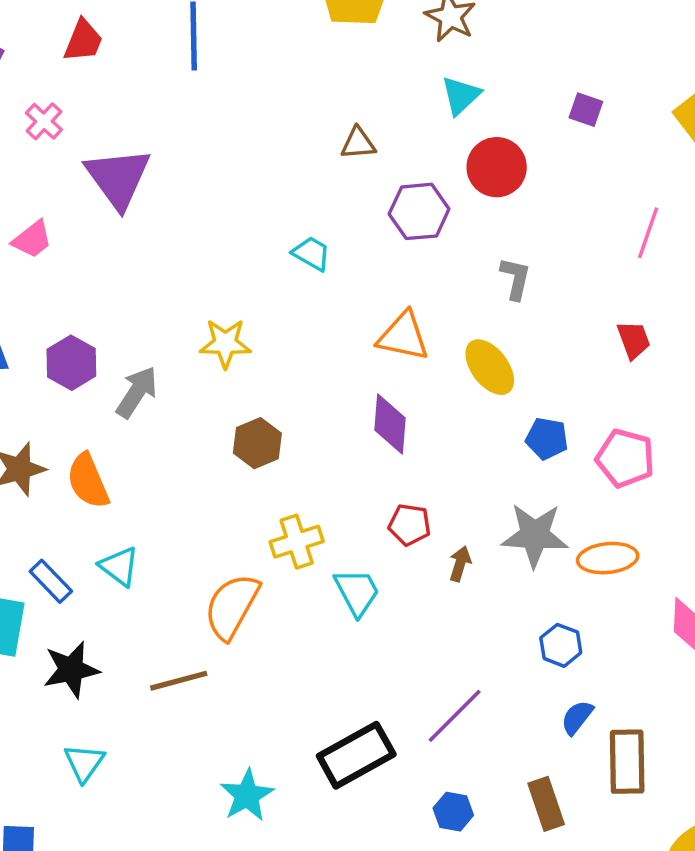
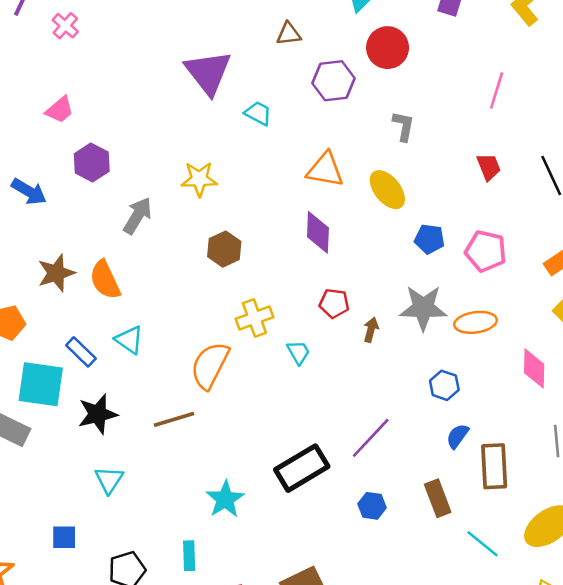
purple triangle: (118, 178) -> (208, 72), moved
purple hexagon: (71, 363) -> (92, 162), moved
cyan trapezoid: (357, 592) -> (298, 352), size x0.7

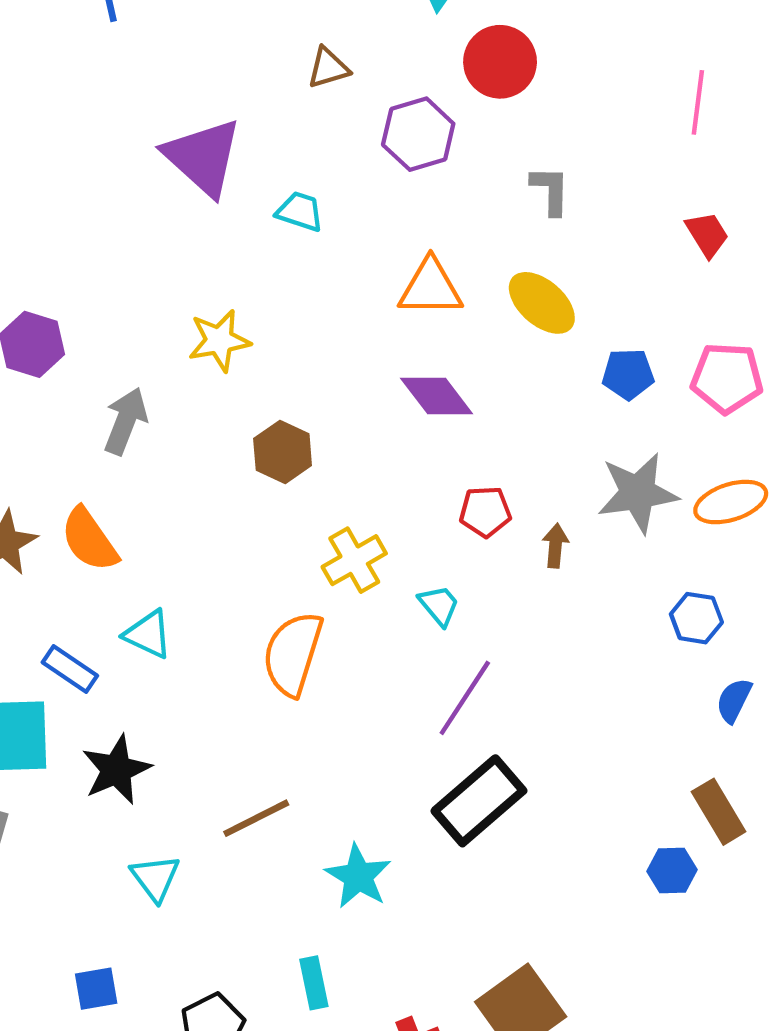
purple diamond: (318, 232) -> (437, 396), turned -30
brown line: (174, 419) -> (256, 818), moved
purple line: (371, 438) -> (465, 698), moved
blue hexagon: (372, 506) -> (672, 870), moved

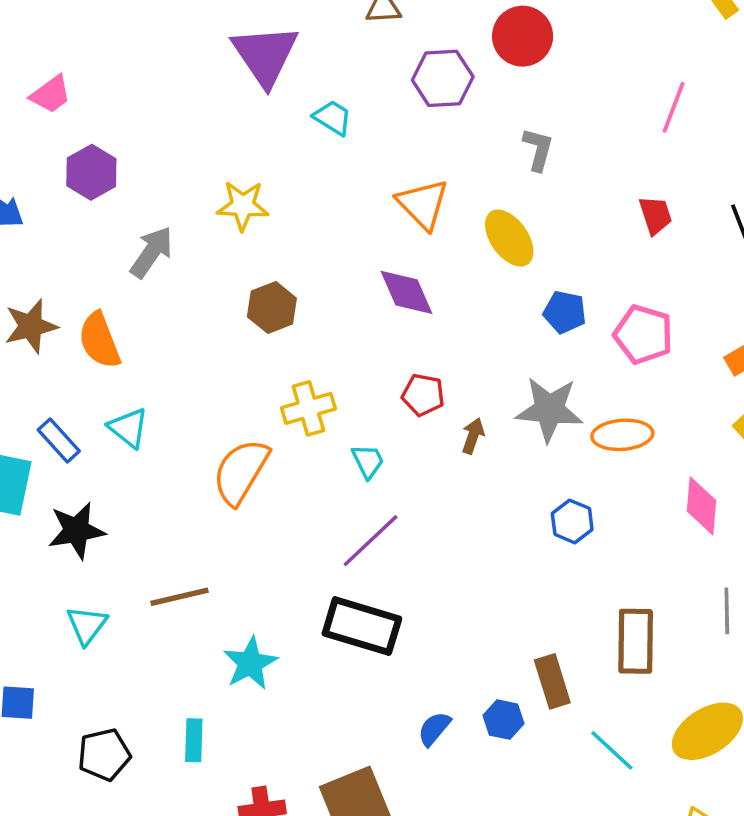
orange triangle: (430, 288) -> (423, 204), turned 32
blue semicircle: (734, 700) -> (434, 729), moved
black rectangle: (479, 801) -> (362, 626), turned 44

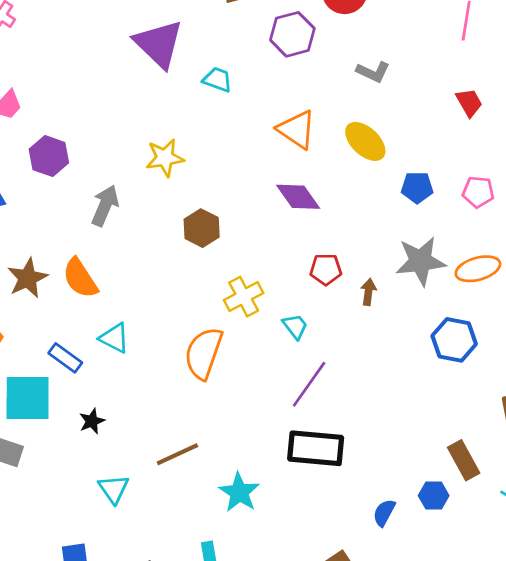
gray L-shape: (538, 149) -> (373, 72), turned 112
pink pentagon: (643, 334) -> (478, 192), size x0.7
blue hexagon: (572, 521) -> (454, 340), size x1.4
black star: (77, 531) -> (92, 421), size x0.6

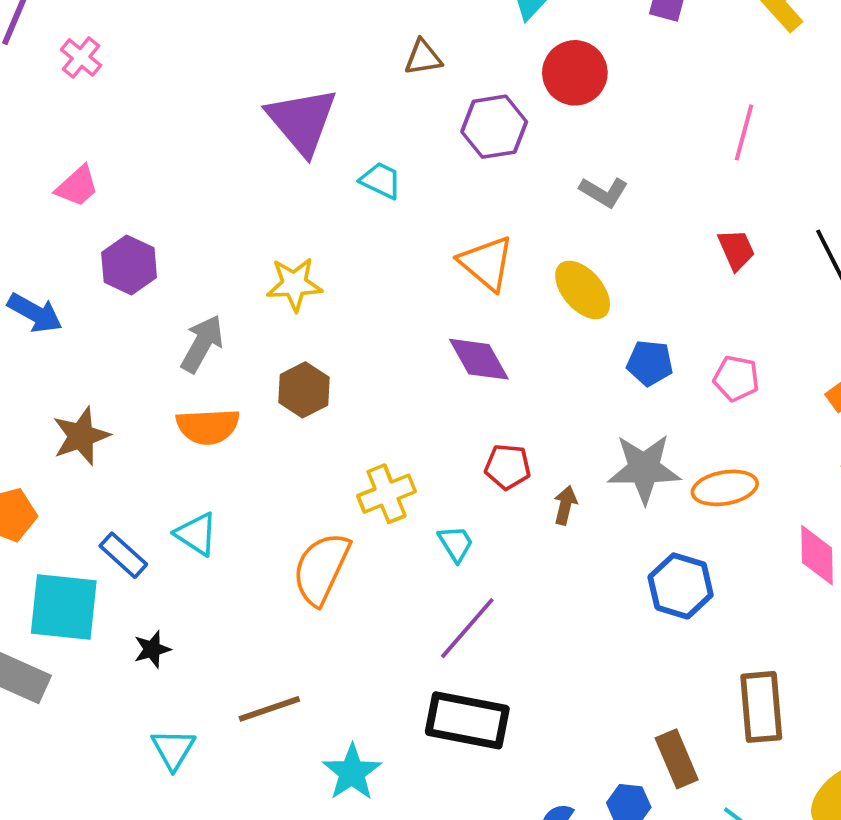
brown hexagon: (202, 228) -> (304, 390), moved
orange semicircle: (80, 278) -> (208, 426), moved, turned -66

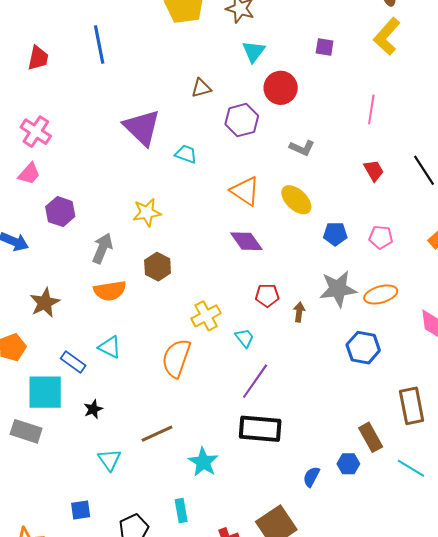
pink cross: (81, 57) -> (36, 132), moved, size x1.4

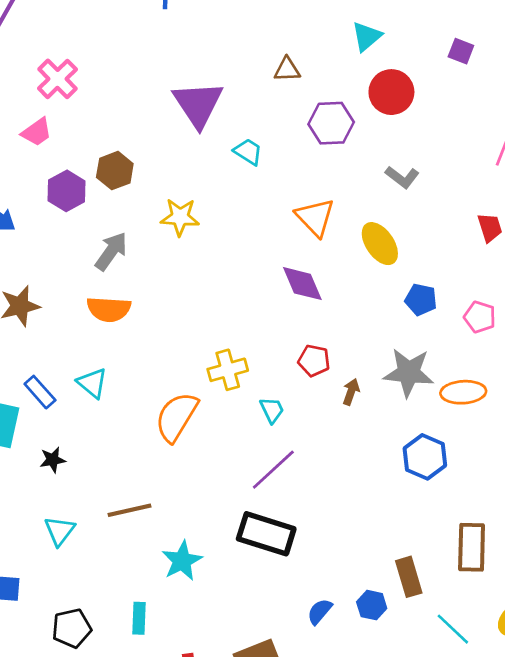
brown hexagon: (158, 267) -> (115, 171), moved

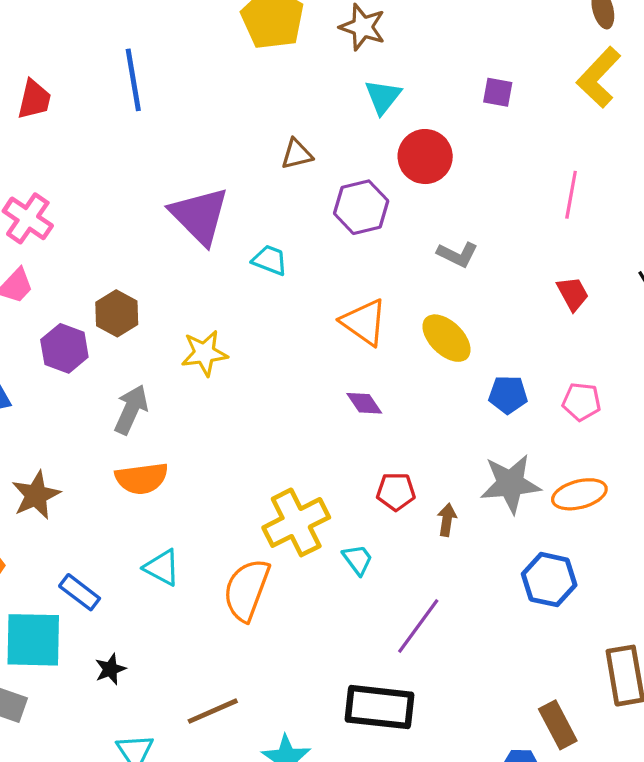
purple diamond: (302, 284) -> (364, 403), size x0.7
yellow cross: (228, 370) -> (296, 522), size x1.4
cyan triangle: (92, 383) -> (162, 568), moved
purple line: (273, 470) -> (418, 626), moved

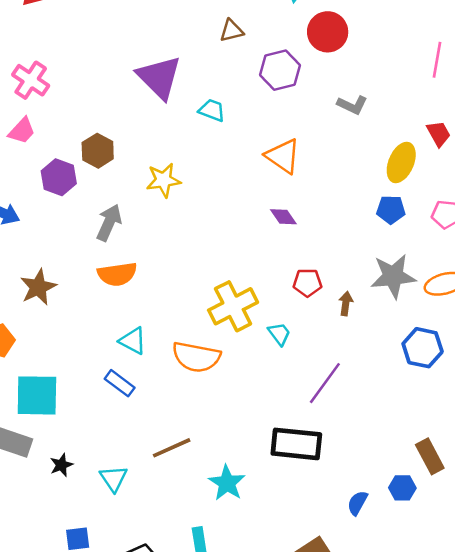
yellow ellipse: (447, 338) -> (401, 163), moved, turned 69
orange semicircle: (247, 590) -> (196, 357), turned -99
blue rectangle: (80, 592) -> (120, 383), moved
black star: (110, 669) -> (61, 465), moved

